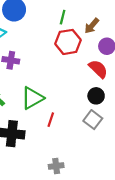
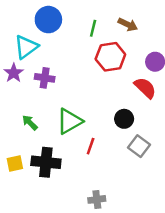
green line: (63, 17) -> (93, 28), moved
brown arrow: (92, 26) -> (128, 25), moved, turned -105
black circle: (96, 96) -> (124, 119), moved

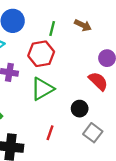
red hexagon: (110, 57) -> (41, 54), moved
green triangle: (69, 121) -> (42, 89), moved

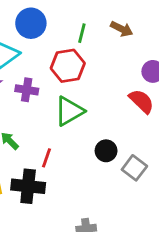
black circle: (80, 109) -> (106, 151), moved
red line: (50, 133) -> (47, 158), moved

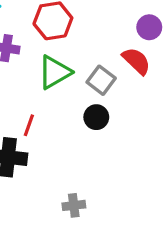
gray square: (134, 168) -> (101, 80), moved

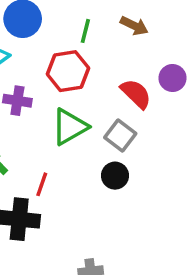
red semicircle: (136, 61) -> (136, 94), moved

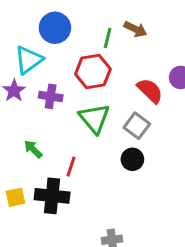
brown arrow: (134, 26) -> (135, 29), moved
green triangle: (70, 127) -> (94, 118), turned -40

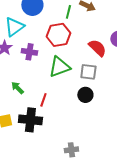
green triangle: (94, 118) -> (59, 67), turned 50
gray square: (137, 126) -> (88, 72), turned -30

